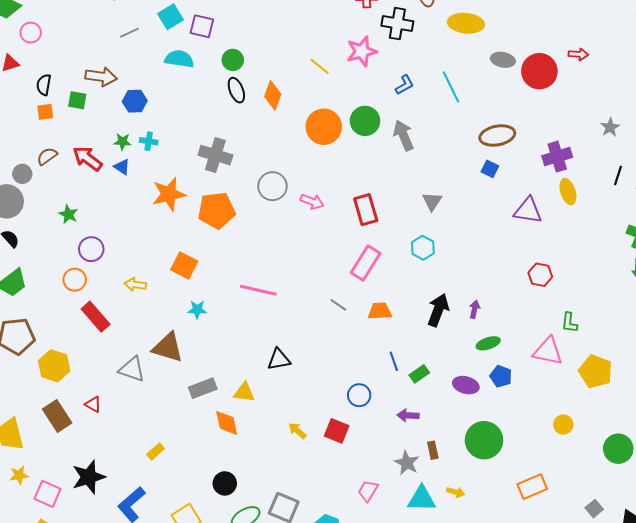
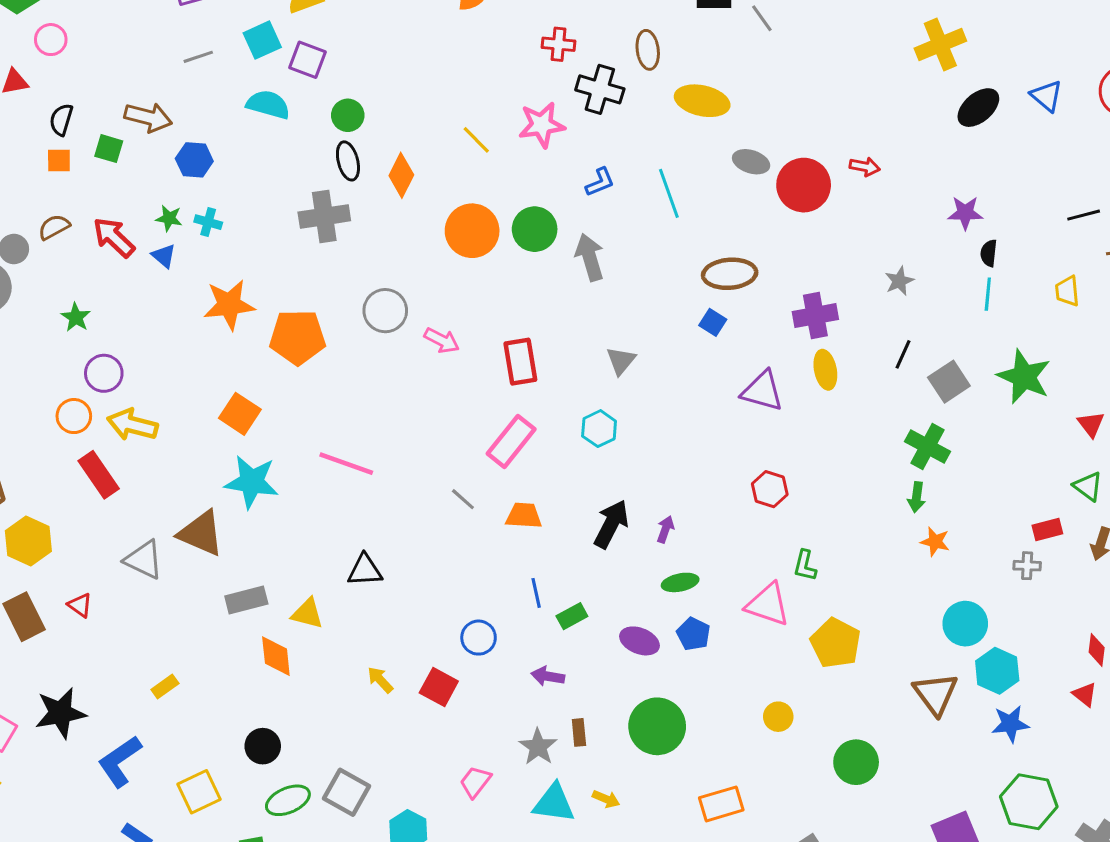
gray cross: (215, 155) -> (324, 216), moved, turned -32
yellow arrow: (135, 285) -> (132, 425), moved, size x1.5
cyan star: (197, 310) -> (252, 482), size x1.8

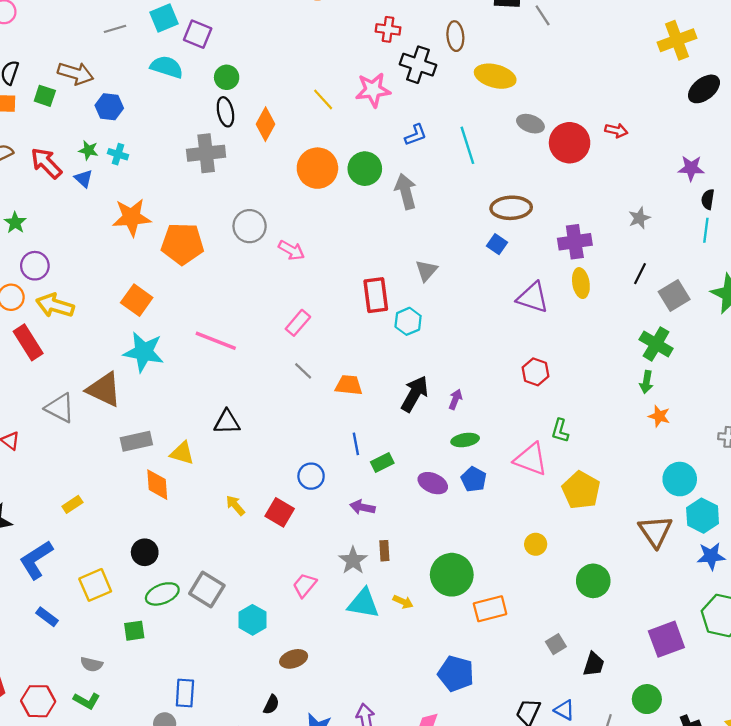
red rectangle: (520, 362) -> (376, 295), moved
pink rectangle: (511, 441) -> (298, 323), moved, size x0.7
green circle: (657, 726) -> (452, 575), moved

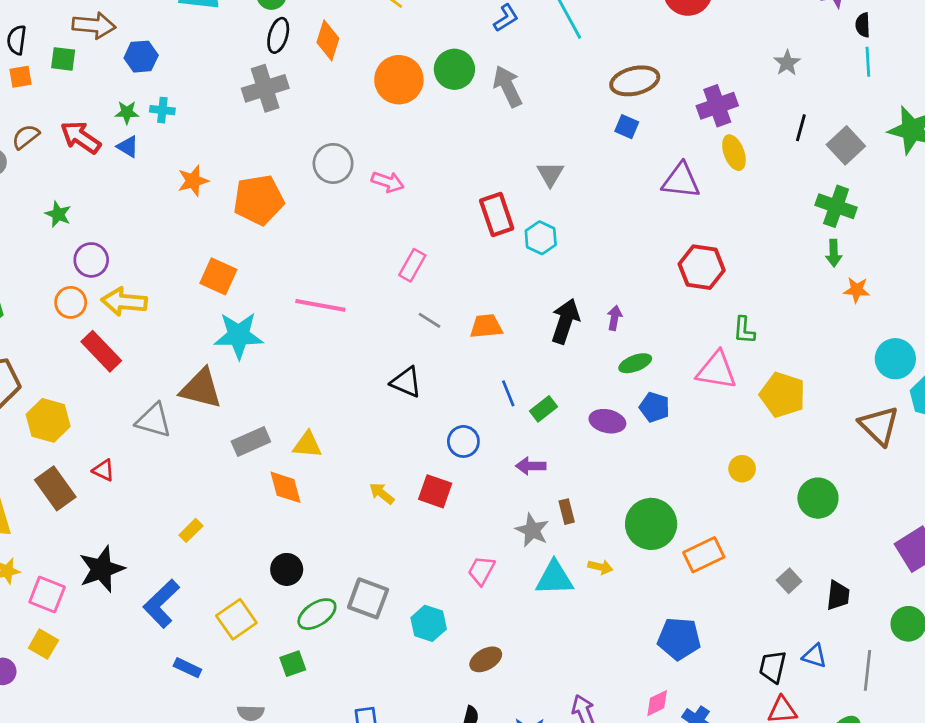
black ellipse: (225, 112) -> (278, 35), turned 40
orange star: (132, 217) -> (193, 181), size x0.7
red hexagon: (536, 372) -> (702, 267), size x1.4
black triangle: (227, 422) -> (406, 382), moved, turned 36

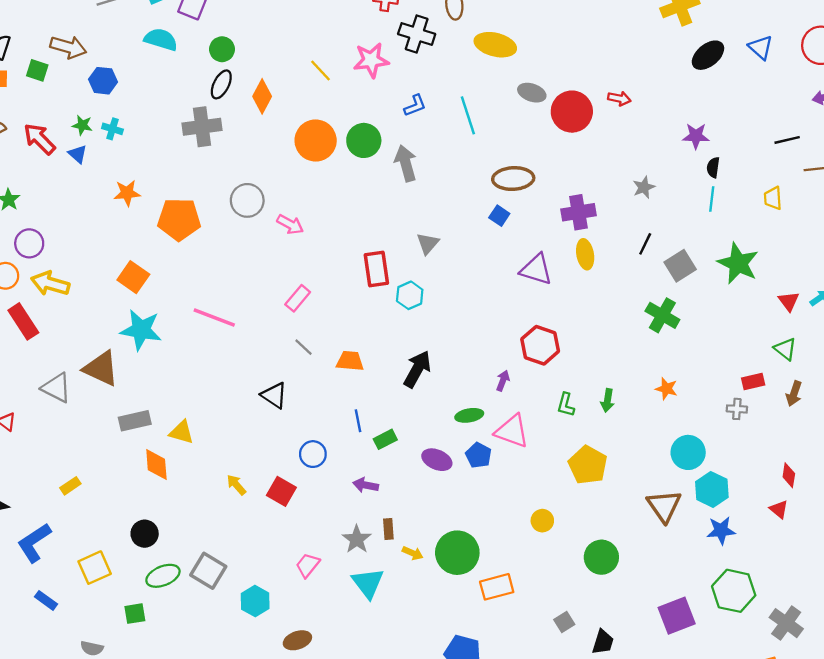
green arrow: (834, 253) -> (607, 400), moved
purple arrow: (614, 318) -> (503, 381), moved
pink triangle: (717, 370) -> (512, 431), moved
yellow arrow: (600, 567) -> (413, 553), moved
cyan triangle: (555, 578) -> (368, 583), turned 44

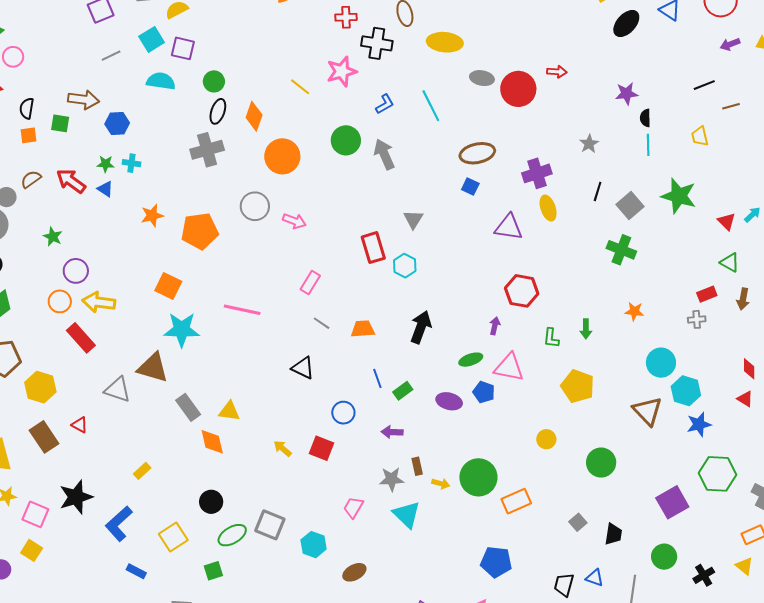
orange circle: (316, 141) -> (282, 156), moved
gray rectangle: (135, 421) -> (188, 407), turned 76
gray star: (357, 539) -> (392, 479), turned -30

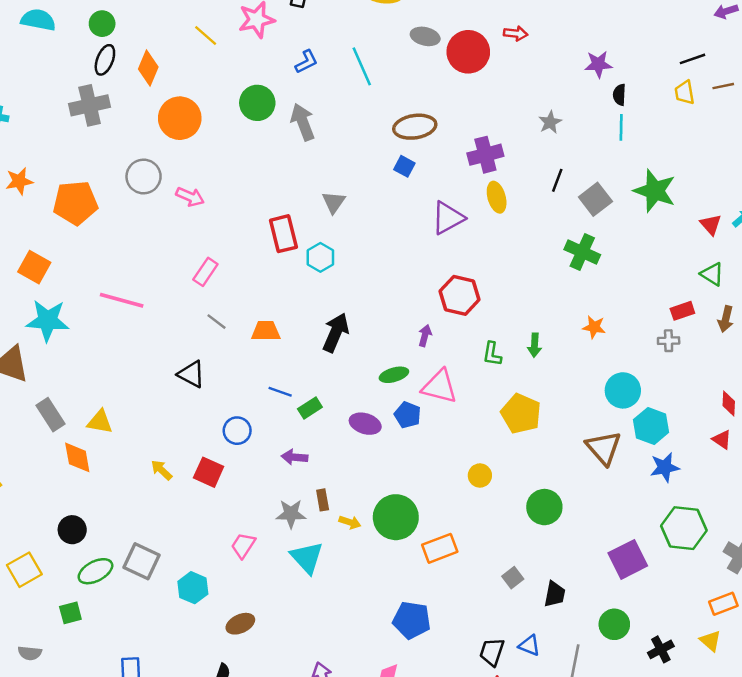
yellow trapezoid: (700, 136) -> (685, 93), moved
purple triangle: (509, 227) -> (448, 218), turned -40
blue line: (377, 378) -> (280, 392), turned -54

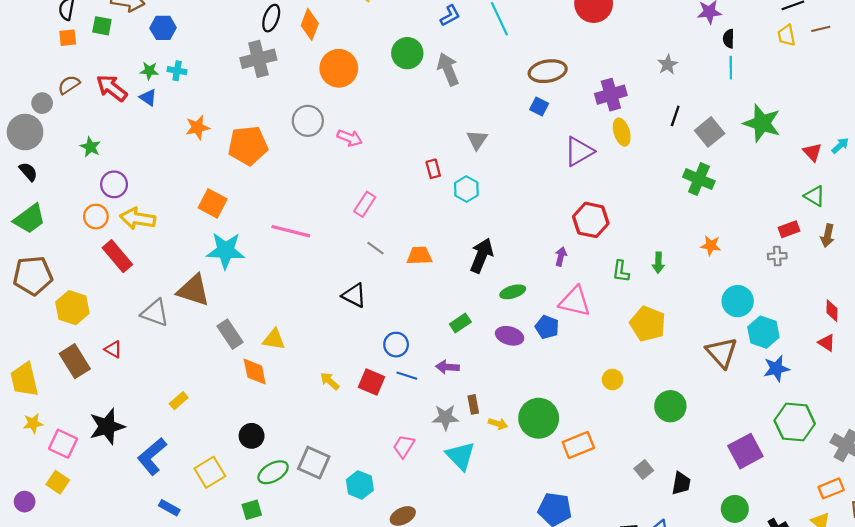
red rectangle: (283, 234) -> (433, 169), size x0.6
green ellipse: (394, 375) -> (513, 292), moved
blue line: (280, 392) -> (407, 376), moved

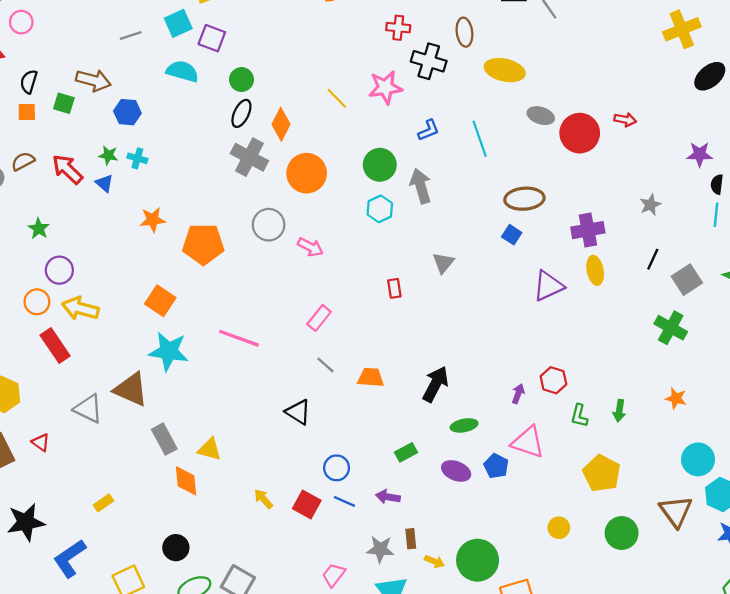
gray cross: (258, 59) -> (249, 157), moved, turned 36
cyan hexagon: (466, 189) -> (380, 209), moved
red hexagon: (591, 220) -> (553, 380), moved, size x0.7
green circle: (670, 406) -> (622, 533), moved

